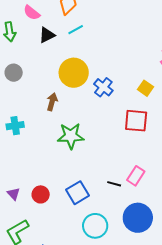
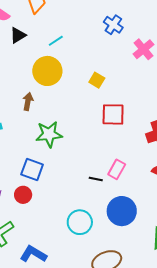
cyan line: (76, 30) -> (56, 41), moved
blue cross: (103, 87) -> (113, 25), moved
yellow square: (145, 88) -> (97, 80), moved
blue square: (78, 193) -> (32, 170), moved, turned -35

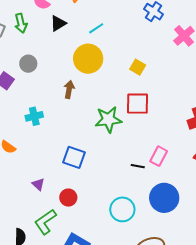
red square: (113, 114) -> (137, 104), moved
green star: (49, 134) -> (108, 120), moved
red circle: (23, 195) -> (68, 198), moved

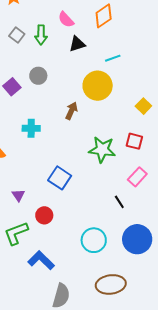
red square: (137, 104) -> (134, 141), size x0.7
pink rectangle: (159, 156) -> (137, 177), moved
black line: (138, 166) -> (119, 202), turned 32

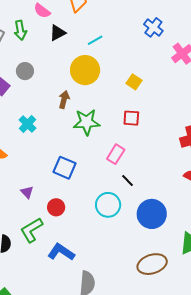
cyan cross: (31, 128) -> (28, 124), turned -36
green star: (102, 150) -> (87, 122), moved
pink rectangle: (137, 177) -> (116, 154), moved
cyan circle: (94, 240) -> (108, 205), moved
brown ellipse: (111, 284) -> (152, 264), moved

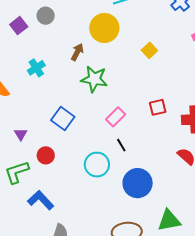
red square: (131, 118) -> (158, 107), moved, turned -30

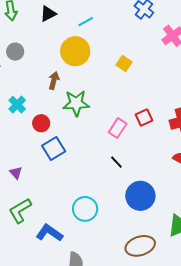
pink rectangle: (116, 117) -> (118, 128), moved
blue square: (63, 119) -> (54, 149), turned 35
red circle: (46, 155) -> (41, 123), moved
cyan circle: (97, 165) -> (85, 209), moved

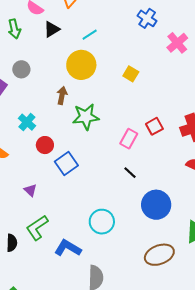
red circle: (41, 123) -> (45, 145), moved

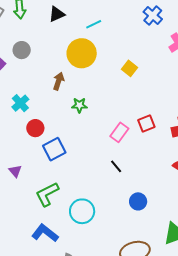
green star: (86, 117) -> (79, 105), size x0.6
blue circle: (156, 205) -> (138, 201), size x0.6
green L-shape: (37, 228) -> (47, 194), moved

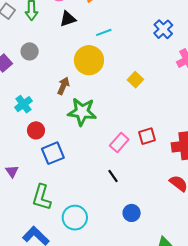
green star: (79, 105) -> (82, 112), size x1.8
green L-shape: (47, 194) -> (42, 197), turned -52

